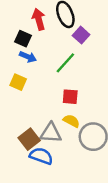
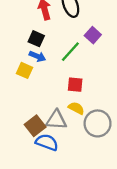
purple square: (81, 35) -> (93, 35), moved
black square: (23, 39) -> (36, 39), moved
blue arrow: (28, 57) -> (37, 56), moved

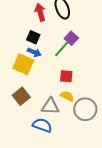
purple square: (93, 35) -> (71, 38), moved
yellow square: (25, 70) -> (23, 64), size x1.5
brown square: (35, 126) -> (21, 96), moved

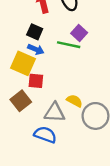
green line: (62, 48) -> (69, 45), turned 60
red square: (66, 76) -> (36, 81), moved

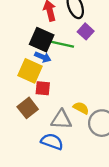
black square: (35, 32) -> (42, 40), size x1.5
purple square: (79, 33) -> (86, 31), moved
green line: (69, 45) -> (62, 44), moved

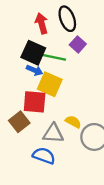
yellow square: (30, 71) -> (50, 84), moved
red square: (43, 88) -> (35, 102), size x1.5

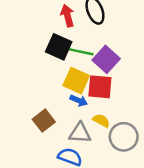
purple square: (78, 44) -> (106, 59), moved, size x1.5
blue arrow: (35, 70) -> (79, 101), moved
red square: (35, 102) -> (100, 87), moved

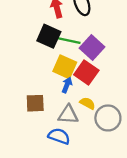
red square: (100, 87) -> (86, 73), turned 30
blue arrow: (79, 101) -> (67, 85), turned -91
brown square: (44, 121) -> (35, 103), turned 36

